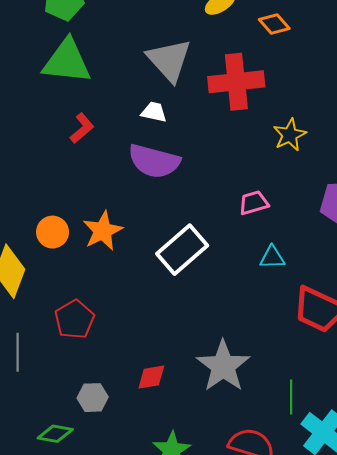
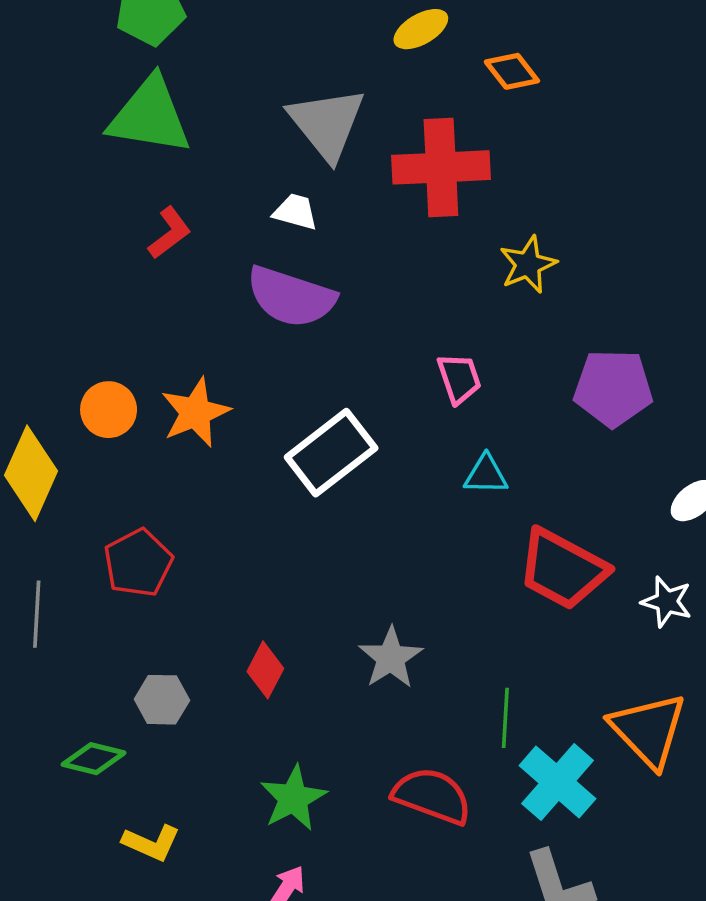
pink trapezoid: (254, 203) -> (459, 378), turned 84
gray star: (223, 366) -> (391, 658), size x0.7
red diamond: (151, 377) -> (265, 670), turned -56

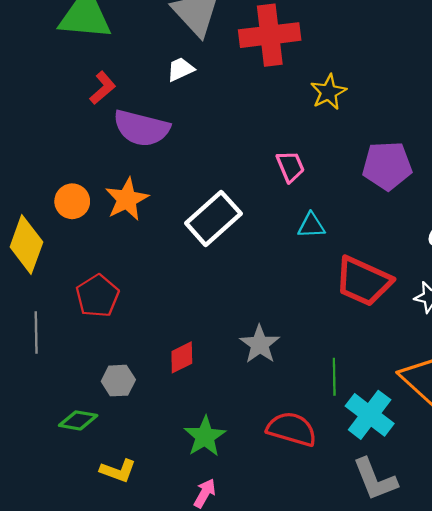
white trapezoid: (295, 212) -> (181, 69), turned -36
purple semicircle: (291, 297) -> (141, 128), moved
red diamond: (265, 670) -> (182, 357), turned 40

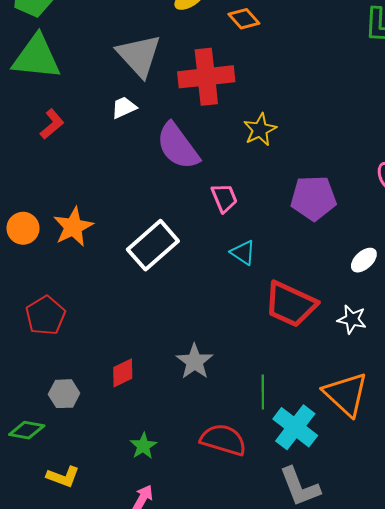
purple semicircle: (141, 128) -> (178, 146), moved, turned 39
cyan triangle: (311, 225) -> (243, 252), turned 36
green star: (205, 436) -> (143, 446), size x0.7

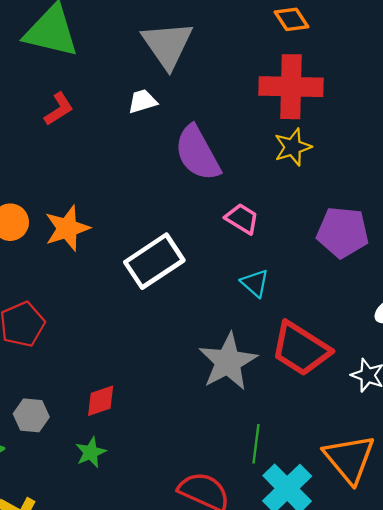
red cross: (206, 77) -> (291, 87), moved
pink trapezoid: (224, 198) -> (242, 219), turned -44
gray star: (195, 362) -> (228, 362), moved, size x1.4
green star: (143, 446) -> (91, 452), moved

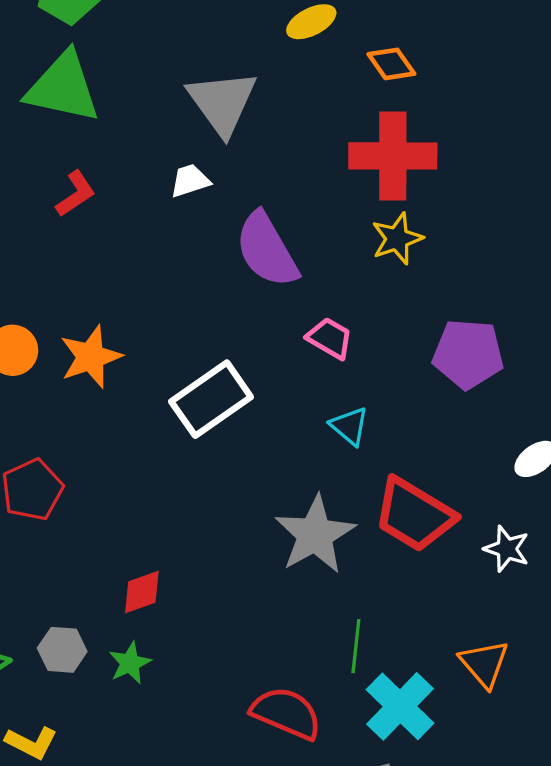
gray hexagon: (31, 415) -> (62, 650), moved
orange triangle: (349, 459) -> (484, 664), size x0.7

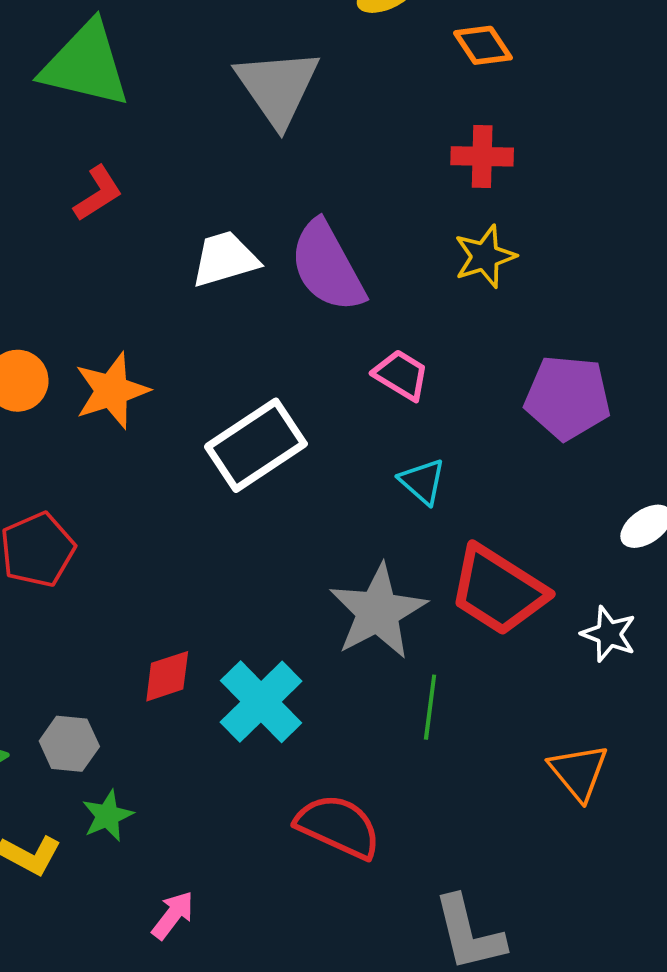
red cross: (393, 156) -> (482, 156), size x0.6
white trapezoid: (190, 181) -> (225, 259), moved, size x1.4
green line: (356, 646) -> (430, 707), moved
green star: (130, 663) -> (108, 816), moved
cyan cross: (400, 706) -> (261, 702), moved

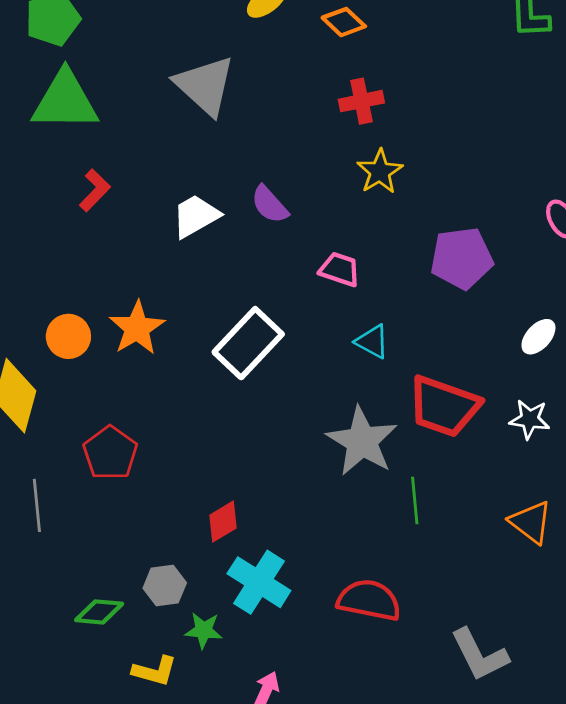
purple semicircle: (327, 266) -> (270, 204), size x0.6
cyan cross: (261, 702) -> (259, 582), moved
green star: (108, 816) -> (204, 630), turned -30

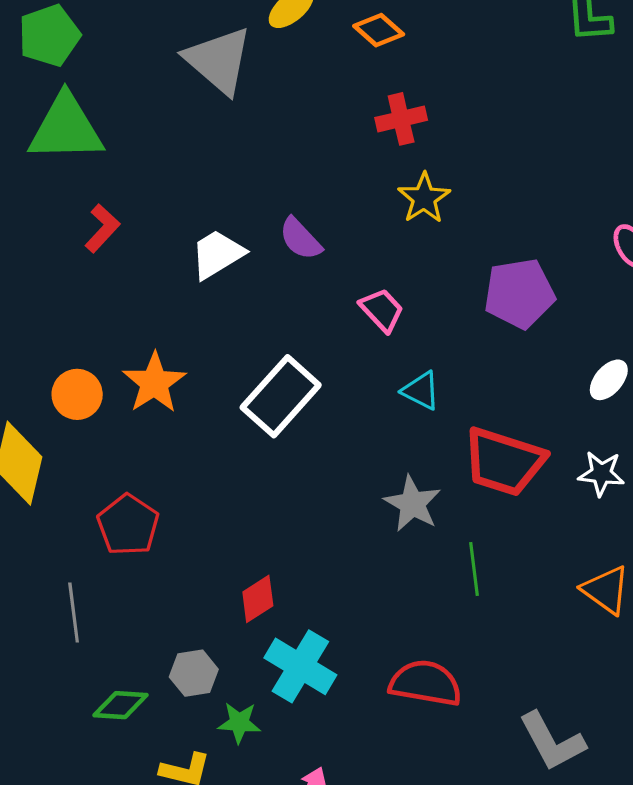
gray triangle: (205, 85) -> (219, 60), moved
pink trapezoid: (340, 269) -> (382, 310), turned 30
gray star: (362, 441) -> (412, 504), size x0.7
gray line: (37, 505) -> (74, 613), moved

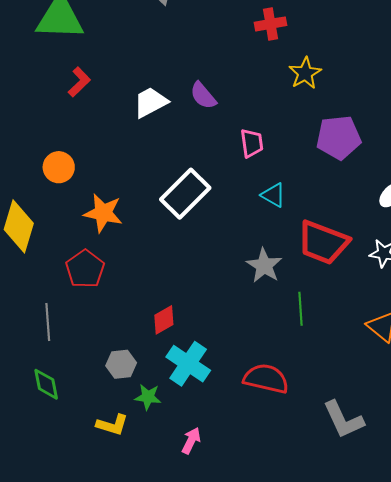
yellow star: (424, 198) -> (305, 73), moved
pink trapezoid: (382, 310) -> (252, 143), turned 32
orange star: (154, 383) -> (103, 213), moved, turned -30
orange circle: (77, 394) -> (59, 167), moved
green diamond: (120, 705) -> (46, 384), moved, turned 72

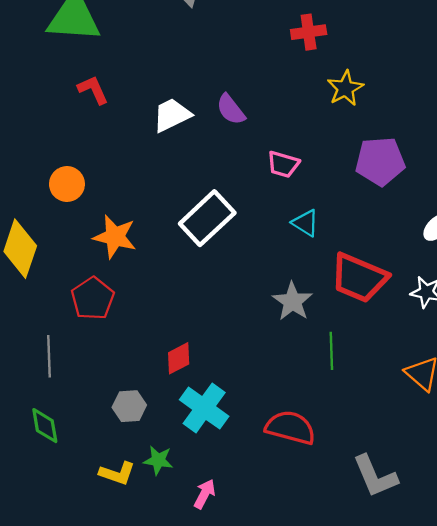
red L-shape: (79, 82) -> (93, 90), turned -72
pink trapezoid: (252, 143) -> (283, 164), turned 112
green star: (148, 397) -> (158, 460), moved

